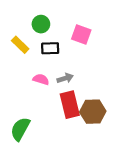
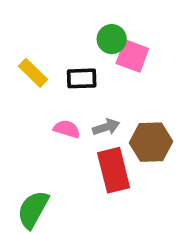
green circle: (41, 24) -> (112, 39), moved
brown hexagon: (93, 112) -> (151, 142), moved

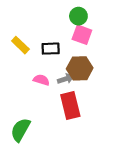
green circle: (112, 39) -> (78, 16), moved
brown hexagon: (151, 142) -> (80, 68), moved

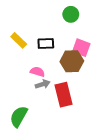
pink square: (82, 35) -> (81, 48), moved
gray arrow: (66, 79) -> (43, 84), moved

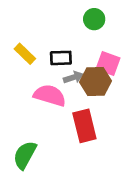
pink semicircle: (37, 72) -> (50, 95), size x1.6
gray arrow: (43, 84) -> (73, 77), moved

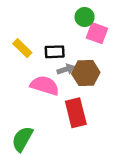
pink square: (108, 63) -> (97, 33), moved

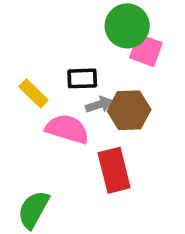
green circle: (85, 17) -> (127, 26), size x1.5
yellow rectangle: (22, 48) -> (33, 93), moved

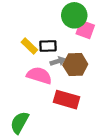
yellow rectangle: (33, 93) -> (29, 46), moved
red rectangle: (114, 170) -> (67, 100), turned -60

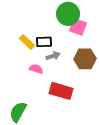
brown hexagon: (75, 65) -> (85, 59), moved
pink semicircle: (39, 76) -> (36, 69), size x0.6

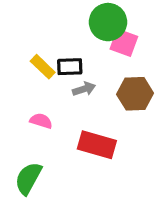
pink semicircle: (36, 69) -> (41, 121), moved

